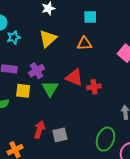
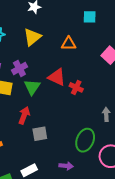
cyan square: (90, 17) -> (90, 17), moved
red cross: (94, 87) -> (76, 87), turned 32
red arrow: (39, 130) -> (24, 115), moved

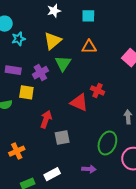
cyan square: (90, 17) -> (88, 16), moved
red triangle: (57, 77) -> (79, 102), moved
green triangle: (32, 87) -> (63, 63), moved

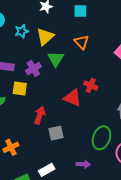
cyan star: (18, 39) -> (22, 31), moved
orange triangle: (89, 47) -> (82, 42), turned 49

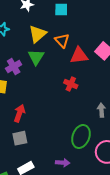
yellow triangle: (45, 37) -> (38, 34), moved
red triangle: (73, 98) -> (79, 55), moved, turned -30
gray square: (56, 133) -> (20, 138), moved

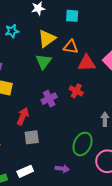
orange triangle: (62, 40) -> (71, 47), turned -42
purple cross: (14, 66) -> (49, 99), moved
gray square: (20, 138) -> (32, 137), moved

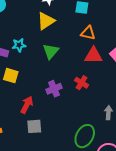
cyan star: (12, 31) -> (19, 45), moved
yellow triangle: (47, 39) -> (46, 21), moved
orange triangle: (71, 47) -> (88, 33), moved

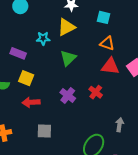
cyan star: (19, 45) -> (43, 38), moved
purple cross: (54, 89) -> (68, 95), turned -35
red arrow: (27, 105) -> (31, 102), moved, turned -126

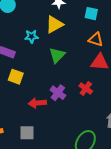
red arrow: (31, 102) -> (37, 103), moved
gray square: (44, 131) -> (27, 133), moved

